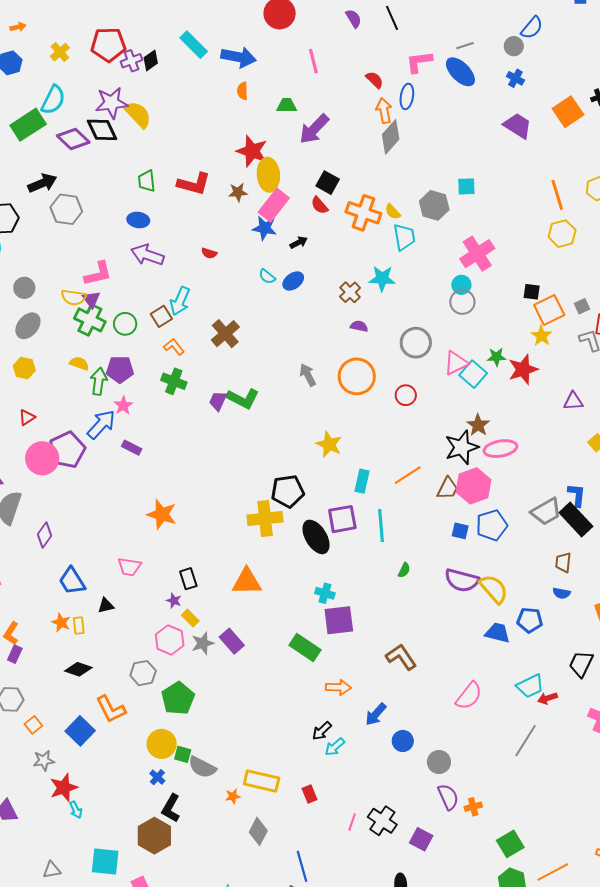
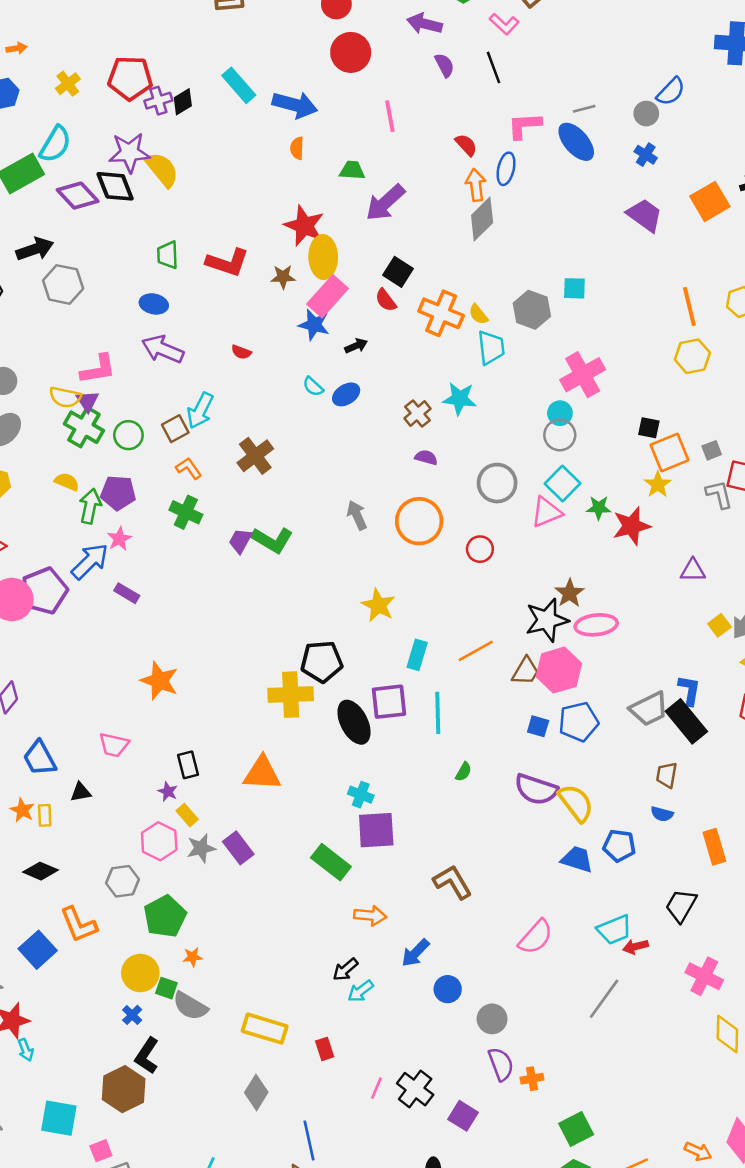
cyan square: (473, 374) -> (563, 483), moved
orange star: (233, 796) -> (192, 957), moved

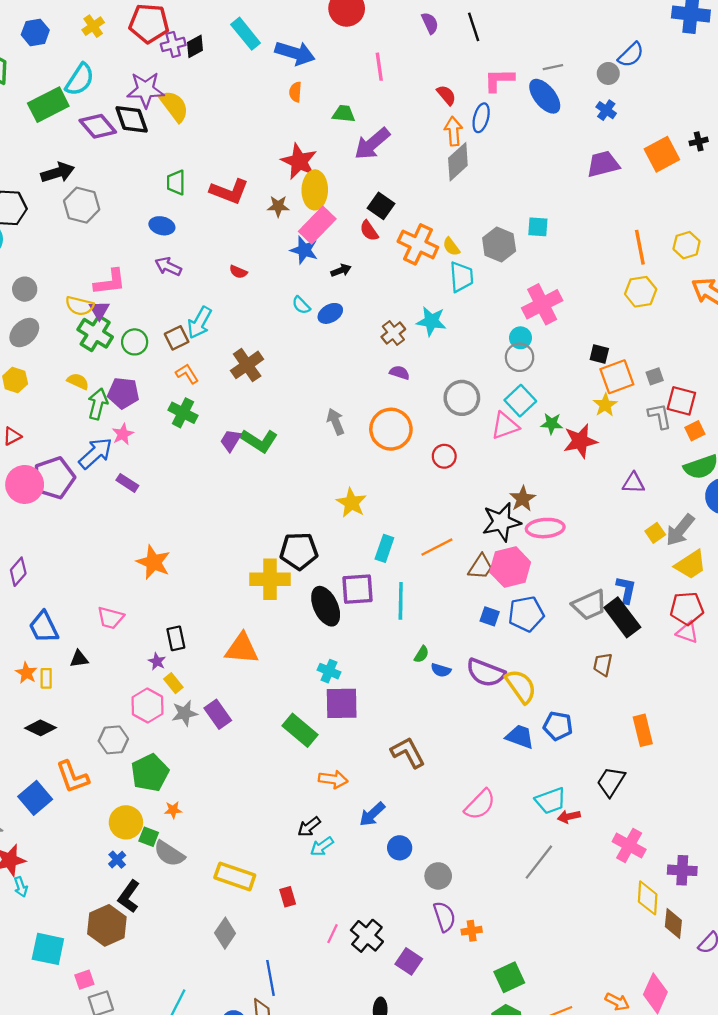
purple trapezoid: (645, 215) -> (603, 164), turned -52
purple arrow: (163, 349) -> (168, 266), size x0.7
blue semicircle: (662, 814) -> (441, 670), moved

